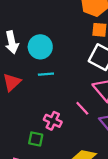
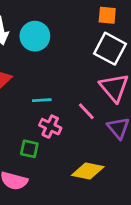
cyan line: (46, 74) -> (42, 100), moved

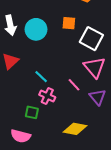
orange square: (107, 15) -> (69, 23), moved
cyan line: (42, 100) -> (41, 77), turned 48

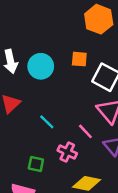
pink cross: (47, 96) -> (67, 152), moved

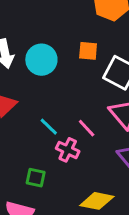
pink line: (85, 131) -> (87, 128), moved
pink cross: (67, 152) -> (68, 150), moved

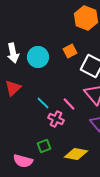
orange square: (88, 51) -> (70, 51), turned -32
green square: (36, 178) -> (44, 146), moved, turned -32

